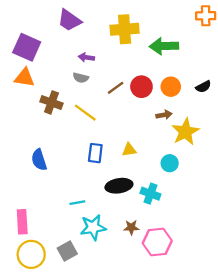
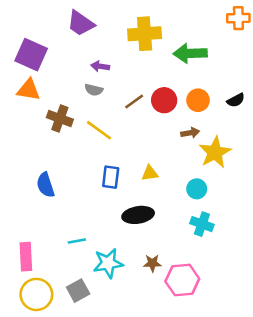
cyan cross: (150, 194) -> (202, 224), moved
cyan line: (77, 203) -> (77, 241), moved

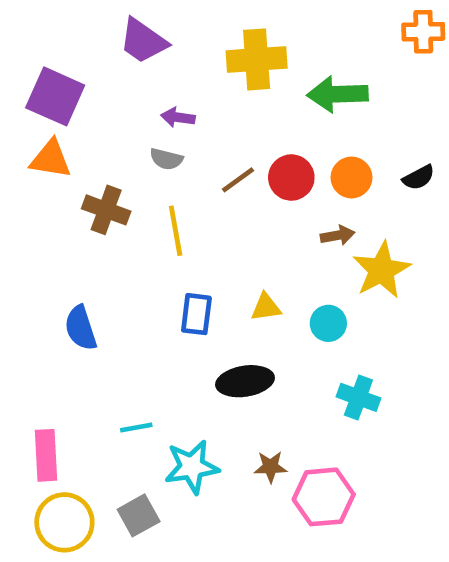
yellow line: (99, 130) -> (176, 231), turned 44
cyan circle: (197, 189) -> (328, 323), moved

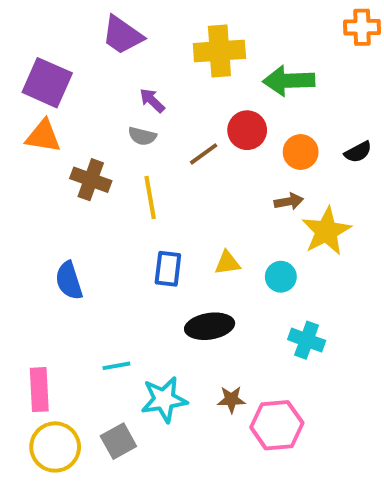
purple arrow: (178, 117) -> (152, 100), turned 36
red circle: (291, 178) -> (247, 130), moved

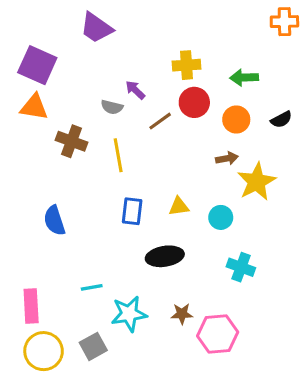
yellow cross: (219, 51) -> (187, 65), moved, size x0.7
green arrow: (289, 81) -> (244, 78), moved, size x0.7
purple arrow: (152, 100) -> (135, 90), moved

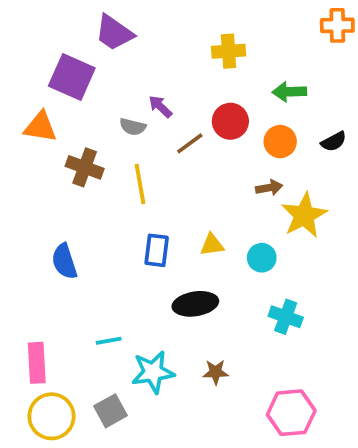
purple square: (37, 65) -> (72, 77), moved
yellow cross: (187, 65) -> (229, 51), moved
pink hexagon: (218, 334) -> (291, 413), moved

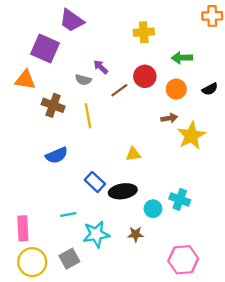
blue rectangle: (157, 250) -> (95, 182), moved, turned -54
cyan circle: (262, 258) -> (153, 209), moved
blue semicircle: (64, 261) -> (57, 155), moved, turned -95

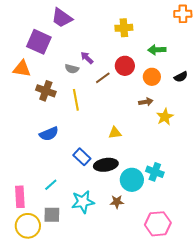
yellow star: (191, 136) -> (165, 117), size x0.7
cyan circle: (153, 209) -> (132, 180), size x1.5
cyan line: (68, 214) -> (51, 185), moved, turned -32
gray square: (69, 259) -> (52, 215), moved, turned 30

